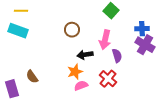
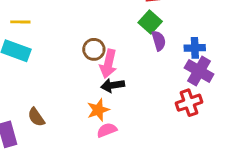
pink arrow: (105, 40) -> (108, 64), moved
purple semicircle: (117, 56) -> (159, 41), moved
red cross: (108, 79) -> (189, 103), moved, turned 30

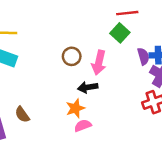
purple semicircle: (159, 41) -> (143, 56), moved
pink arrow: (108, 64) -> (99, 63), moved

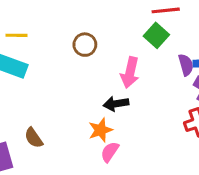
brown circle: (72, 56) -> (85, 45), moved
pink semicircle: (83, 126) -> (110, 152), turned -35

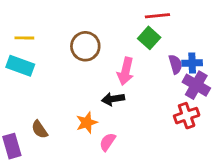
brown circle: (85, 45) -> (85, 46), size x1.4
orange star: (100, 130) -> (87, 123), moved

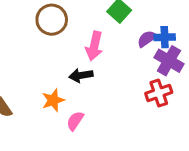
purple semicircle: (175, 64) -> (147, 39), turned -108

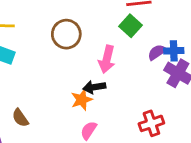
red cross: (159, 93) -> (151, 123), moved
orange star: (53, 100) -> (82, 100), moved

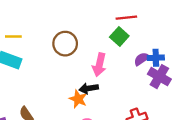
orange star: (82, 100) -> (78, 99), turned -30

